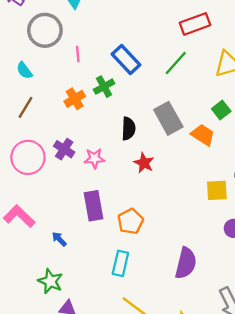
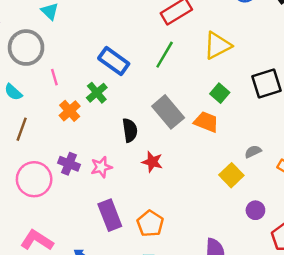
pink line: (78, 54) -> (54, 77), moved
yellow square: (217, 190) -> (231, 175), turned -30

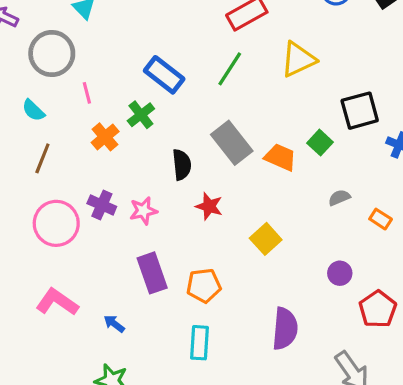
green square: (220, 93) -> (320, 143), moved
yellow square: (231, 175) -> (266, 239), moved
orange pentagon: (150, 224) -> (204, 286), turned 30

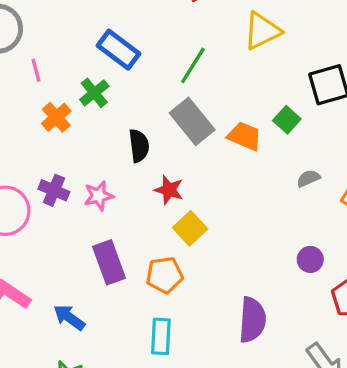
green line: (230, 69) -> (193, 65), moved
yellow square: (266, 239) -> (190, 228), moved
blue arrow: (114, 324) -> (69, 317), size x1.4

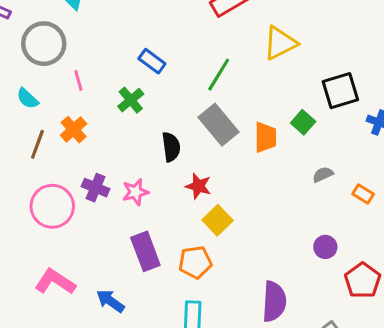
blue rectangle: (118, 50) -> (152, 61), size x0.7
orange cross: (56, 117) -> (74, 130), moved
orange trapezoid: (245, 136) -> (265, 137), turned 68

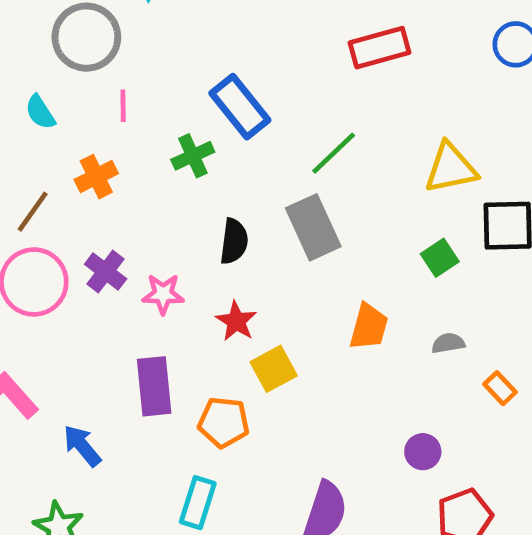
yellow triangle: (280, 43) -> (451, 168), moved
blue rectangle: (152, 61) -> (240, 107), size x1.5
orange trapezoid: (265, 137) -> (369, 327), moved
brown line: (37, 144) -> (33, 212), moved
red star: (198, 186) -> (236, 321), moved

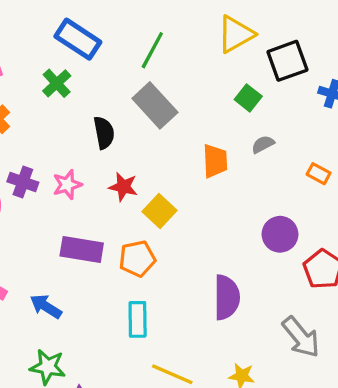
gray semicircle: (448, 343) -> (263, 144), moved
purple rectangle: (154, 386) -> (82, 250), turned -57
purple circle: (423, 452) -> (280, 234), size x1.4

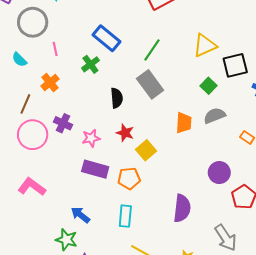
gray semicircle: (263, 144) -> (215, 116), size x1.5
pink star: (67, 185) -> (91, 138), moved
blue arrow: (46, 306) -> (80, 215), moved

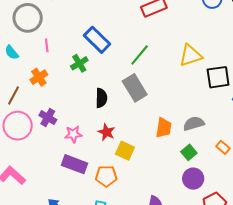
green square: (208, 86) -> (189, 152), moved
yellow square: (146, 150) -> (125, 151), turned -30

